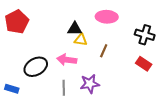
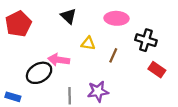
black triangle: (75, 29) -> (69, 16), moved, turned 42
black cross: (145, 35) -> (146, 40), moved
pink arrow: (67, 60) -> (59, 60), moved

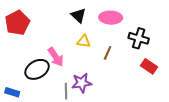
black triangle: (69, 16) -> (78, 15), moved
pink arrow: (59, 60) -> (56, 57), turned -132
purple star: (98, 91) -> (82, 83), moved

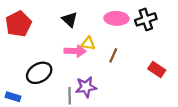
black triangle: (78, 15) -> (70, 19), moved
black cross: (139, 38) -> (146, 19), moved, turned -36
pink arrow: (56, 57) -> (75, 51), moved, turned -54

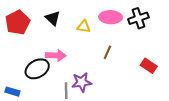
black triangle: (70, 19) -> (53, 18), moved
yellow triangle: (88, 43) -> (84, 26), moved
pink arrow: (75, 51) -> (56, 55), moved

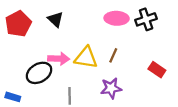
yellow triangle: (84, 26) -> (86, 58), moved, size x1.6
purple star: (82, 82) -> (111, 88), moved

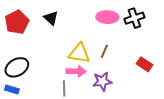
pink arrow: (59, 59) -> (76, 71), moved
black ellipse: (39, 73) -> (17, 67), moved

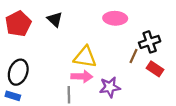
black cross: (134, 18) -> (150, 42), moved
brown line: (104, 51) -> (133, 56), moved
black ellipse: (17, 67) -> (18, 72), turned -40

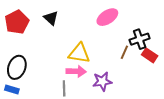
pink ellipse: (115, 18) -> (107, 17), turned -35
red rectangle: (155, 69) -> (150, 55), moved

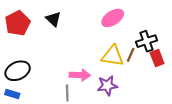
yellow triangle: (79, 53) -> (113, 56), moved
red rectangle: (150, 55) -> (157, 58), turned 35
black ellipse: (17, 67) -> (18, 71), turned 45

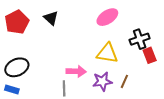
brown line: (131, 55) -> (124, 81), moved

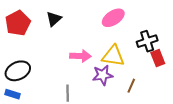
black triangle: (51, 18) -> (54, 19), turned 35
pink arrow: (76, 71) -> (80, 56), moved
purple star: (102, 81) -> (103, 75), moved

